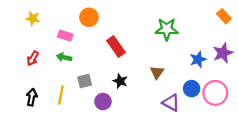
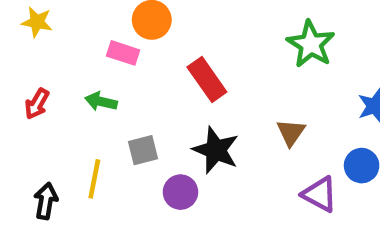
green star: (167, 29) -> (311, 44), turned 30
pink rectangle: (65, 36) -> (123, 53), moved
black star: (120, 81) -> (216, 150), size x1.5
black arrow: (32, 97) -> (46, 201), moved

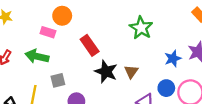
green arrow: (101, 102) -> (37, 56), size x1.5
black star: (216, 150) -> (106, 72), moved

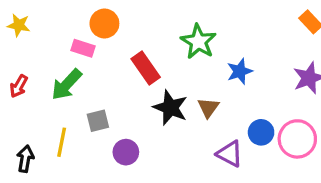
green star: (141, 28) -> (198, 42), moved
green arrow: (37, 56) -> (67, 85), turned -60
blue star: (173, 58) -> (240, 71), moved

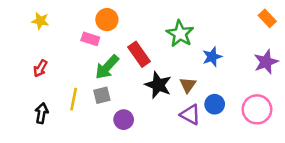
green arrow: (67, 85) -> (107, 67), moved
blue circle: (261, 132) -> (215, 104), moved
yellow line: (62, 142) -> (74, 99), moved
purple triangle: (230, 154) -> (190, 114), moved
black arrow: (25, 159) -> (42, 113), moved

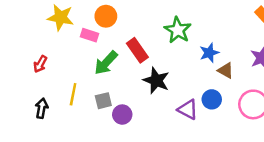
yellow star: (40, 21) -> (60, 17), moved, size x1.5
brown triangle: (188, 85) -> (226, 70), moved, turned -36
gray square: (102, 95) -> (103, 101), moved

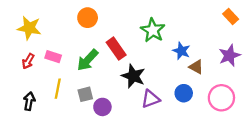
yellow star: (60, 17) -> (29, 28), moved
pink rectangle: (89, 35) -> (53, 57), moved
blue star: (209, 53) -> (181, 51), turned -30
purple triangle: (188, 109) -> (150, 99), moved, turned -48

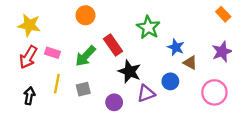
red arrow: (28, 61) -> (28, 57), size x1.5
blue circle: (184, 93) -> (170, 81), moved
purple circle: (102, 107) -> (114, 102), moved

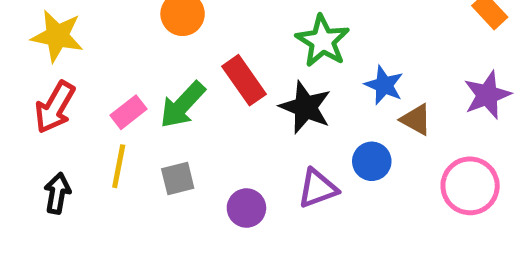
pink rectangle: (52, 53) -> (128, 112), moved, turned -56
black star: (130, 71) -> (305, 107), moved

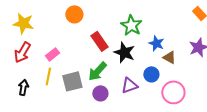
green arrow: (183, 105) -> (97, 71), moved
gray square: (178, 179) -> (72, 81), size x1.5
pink circle: (470, 186) -> (173, 92), moved

